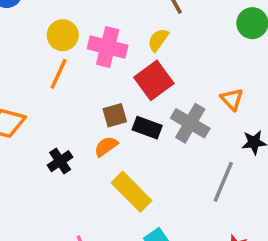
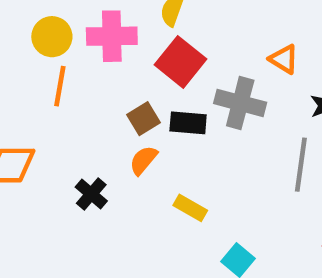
yellow rectangle: (132, 192) -> (190, 208), size x0.6

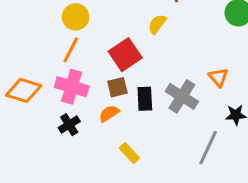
pink cross: (112, 36) -> (72, 87), moved
red square: (180, 62) -> (125, 55), moved
black rectangle: (188, 123) -> (145, 99), turned 65

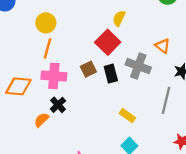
yellow semicircle: (157, 24) -> (119, 18), moved
red square: (125, 55) -> (108, 42), moved
orange semicircle: (109, 113) -> (41, 120), moved
yellow rectangle: (129, 153) -> (127, 116), moved

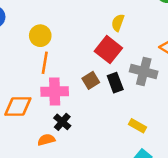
orange semicircle: (41, 120) -> (46, 140), turned 35

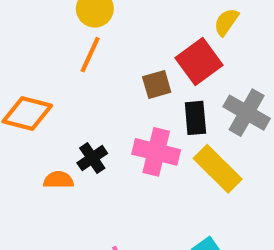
brown square: (91, 80) -> (157, 85), moved
pink cross: (55, 91) -> (156, 152), moved
yellow rectangle: (138, 126) -> (218, 169), moved, size x1.6

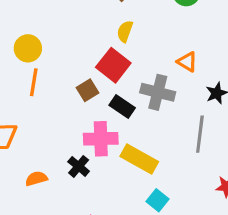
black rectangle: (195, 118) -> (122, 106), turned -35
black cross: (92, 158) -> (79, 166), moved
yellow rectangle: (218, 169) -> (139, 159), moved

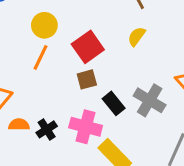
red square: (113, 65) -> (88, 47), moved
black cross: (79, 166) -> (47, 129), moved
orange semicircle: (36, 179) -> (19, 125), moved

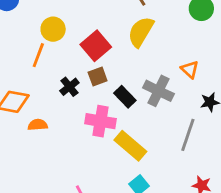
yellow semicircle: (137, 36) -> (141, 32), size x1.6
orange line: (40, 57) -> (38, 55), moved
black cross: (47, 129) -> (69, 87), moved

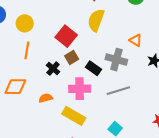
yellow circle: (53, 29) -> (25, 23), moved
orange semicircle: (38, 125) -> (46, 98), moved
gray line: (188, 135) -> (118, 91), moved, turned 65
yellow rectangle: (130, 146) -> (74, 116), moved

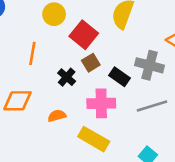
yellow circle: (25, 23) -> (54, 14), moved

